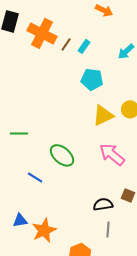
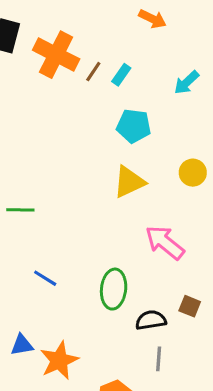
yellow triangle: (103, 115) -> (129, 182), moved
green ellipse: (62, 155) -> (114, 289), moved, turned 55

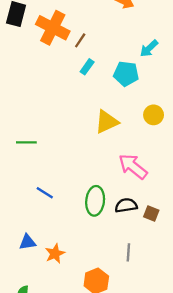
cyan rectangle: (121, 75) -> (87, 67), moved
cyan pentagon: (134, 126) -> (126, 74), moved
black semicircle: (151, 320) -> (126, 205), moved
orange star: (59, 361) -> (55, 254), size x0.7

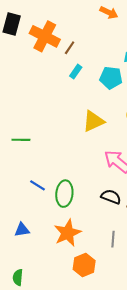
green ellipse: (95, 201) -> (64, 194), moved
black semicircle: (126, 205) -> (111, 197), turned 30
orange star: (55, 254) -> (68, 233), moved, size x1.5

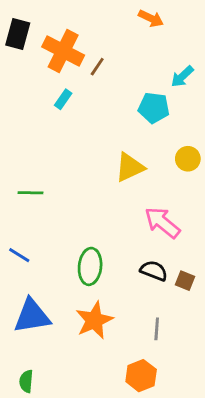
cyan rectangle: (76, 72) -> (63, 99), moved
blue line: (38, 185) -> (19, 255), moved
blue triangle: (22, 230) -> (32, 316), size x1.8
orange hexagon: (84, 265) -> (141, 376), moved

